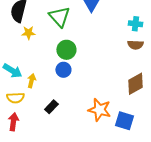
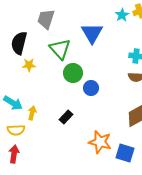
green circle: (66, 50) -> (73, 73), moved
blue circle: (63, 70) -> (91, 88), moved
black rectangle: (51, 107) -> (66, 117), moved

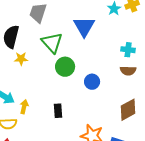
blue circle: (91, 88) -> (92, 82), moved
black rectangle: (66, 117) -> (58, 111), turned -48

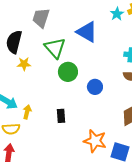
blue triangle: (84, 27) -> (87, 32), turned -30

